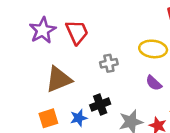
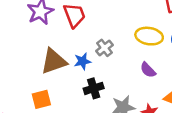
gray cross: (109, 63) -> (104, 48), turned -30
blue star: (79, 118) -> (82, 61), moved

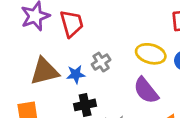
purple semicircle: (148, 70) -> (146, 90), size x1.5

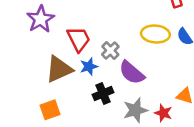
red trapezoid: (72, 24) -> (79, 39), moved
purple semicircle: (146, 90) -> (132, 73), moved

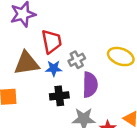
purple semicircle: (132, 73) -> (90, 85), turned -145

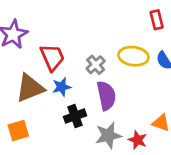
gray cross: (77, 60) -> (96, 65), moved

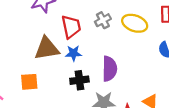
yellow ellipse: (133, 56) -> (135, 23), moved
gray cross: (96, 65) -> (103, 20), moved

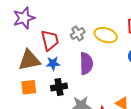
purple semicircle: (110, 69) -> (86, 63), moved
orange square: (29, 82) -> (29, 87), moved

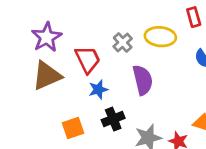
brown triangle: (29, 60) -> (47, 76), moved

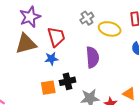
gray cross: (123, 43) -> (87, 18), moved
blue star: (98, 89) -> (51, 59), moved
orange square: (73, 128) -> (48, 88), moved

